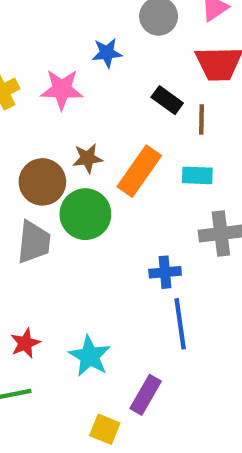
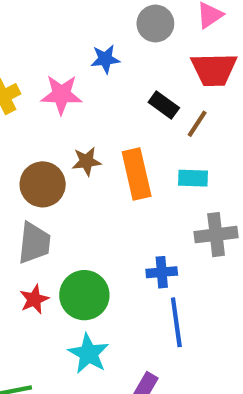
brown line: (202, 120) -> (197, 124), turned 32
orange rectangle: (139, 171) -> (137, 174), turned -48
green circle: (85, 214) -> (84, 295), moved
red star: (25, 343) -> (34, 299), moved

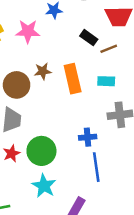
brown line: (197, 124) -> (109, 49), turned 35

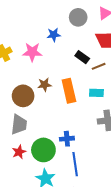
blue cross: (88, 137) -> (67, 139), moved
blue line: (96, 167) -> (75, 164), moved

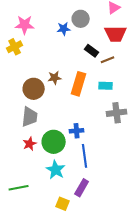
gray circle: (78, 17) -> (81, 19), moved
pink star: (32, 52) -> (25, 25), moved
orange rectangle: (69, 91) -> (79, 84), turned 30

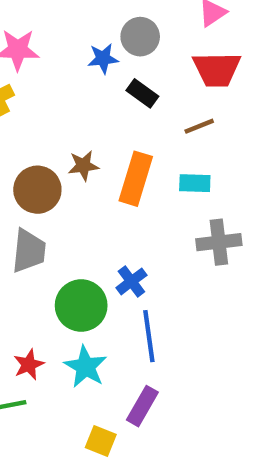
black rectangle: (92, 51) -> (142, 93), moved
blue cross: (77, 131) -> (131, 281), turned -32
red star: (30, 144) -> (29, 365), moved

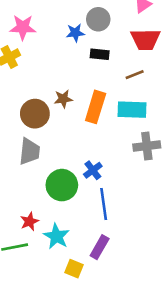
black rectangle: (142, 93) -> (100, 54), turned -30
cyan rectangle: (195, 183) -> (132, 110), size x1.5
cyan star: (86, 367) -> (56, 236), moved

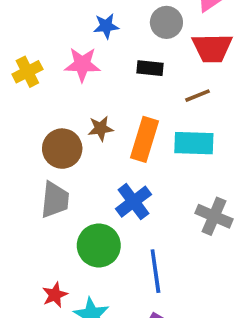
gray circle: (98, 19) -> (166, 22), moved
pink star: (23, 27) -> (82, 64), moved
blue star: (75, 33) -> (106, 26), moved
gray cross: (147, 146) -> (214, 216), moved, turned 30
blue cross: (93, 170) -> (134, 202), moved, size x1.4

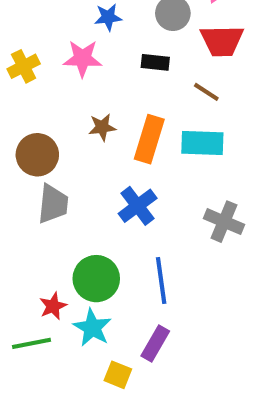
brown line: (198, 96) -> (206, 92), turned 55
brown circle: (62, 149) -> (37, 155), moved
green circle: (99, 245) -> (96, 279), moved

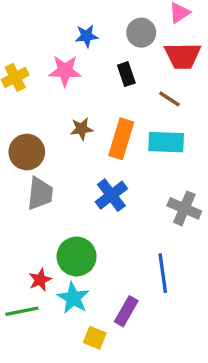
black rectangle: (155, 62) -> (126, 74), turned 65
blue line: (161, 281) -> (163, 273), moved

